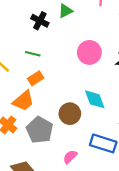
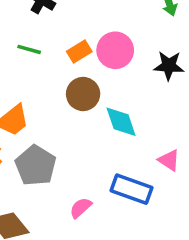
orange rectangle: (36, 78) -> (79, 51), moved
brown circle: (70, 114) -> (83, 94), moved

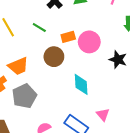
brown circle: (83, 94) -> (54, 57), moved

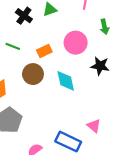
pink circle: (89, 42) -> (76, 43), moved
cyan diamond: (81, 84) -> (66, 81), moved

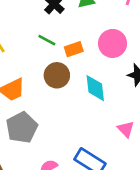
green line: (13, 46) -> (47, 40), moved
pink triangle: (94, 126) -> (126, 129), moved

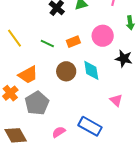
green line: (47, 40) -> (47, 44), moved
brown circle: (57, 75) -> (66, 71), moved

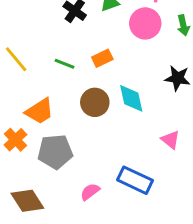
pink circle: (103, 36) -> (145, 23), moved
gray pentagon: (37, 103) -> (55, 152), turned 30

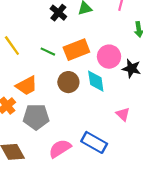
pink circle: (145, 23) -> (109, 57), moved
orange rectangle: (102, 58) -> (76, 50), size x1.6
pink semicircle: (90, 192) -> (60, 149), size x1.5

